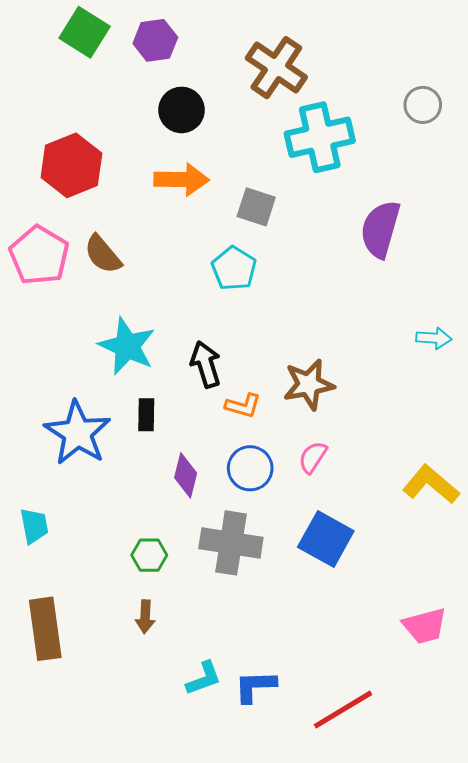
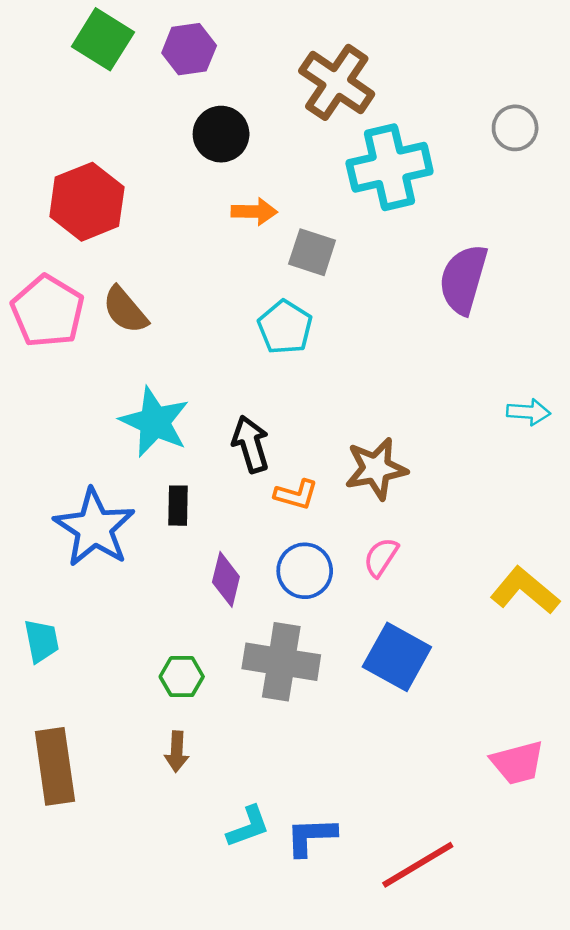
orange arrow: (182, 180) -> (254, 212), moved, size x0.7

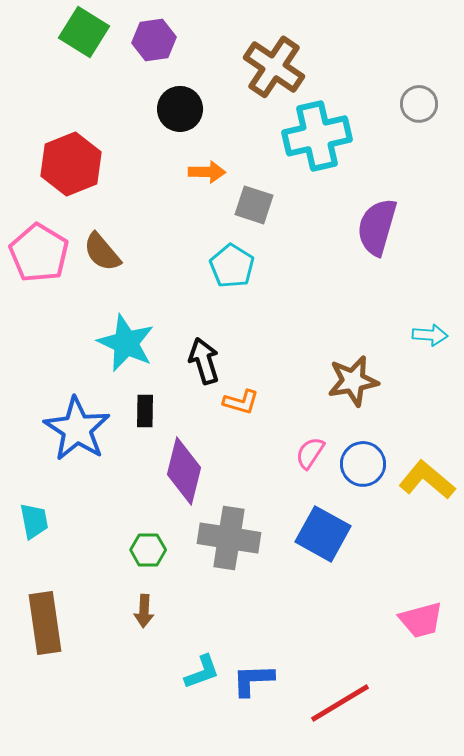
brown star: (376, 469) -> (353, 381), moved
blue circle: (305, 571) -> (363, 464), moved
purple diamond: (226, 579) -> (184, 471), size x1.5

